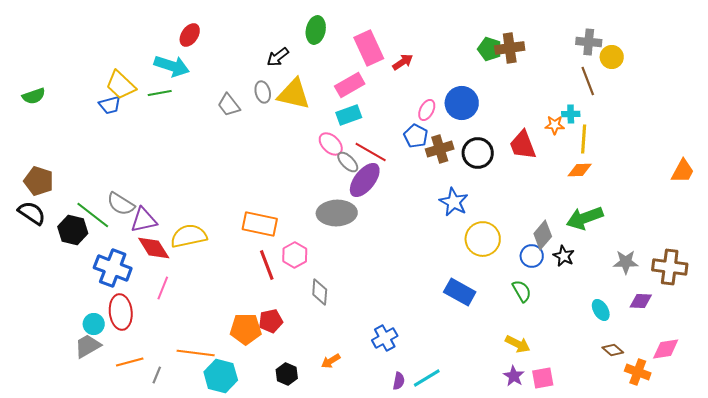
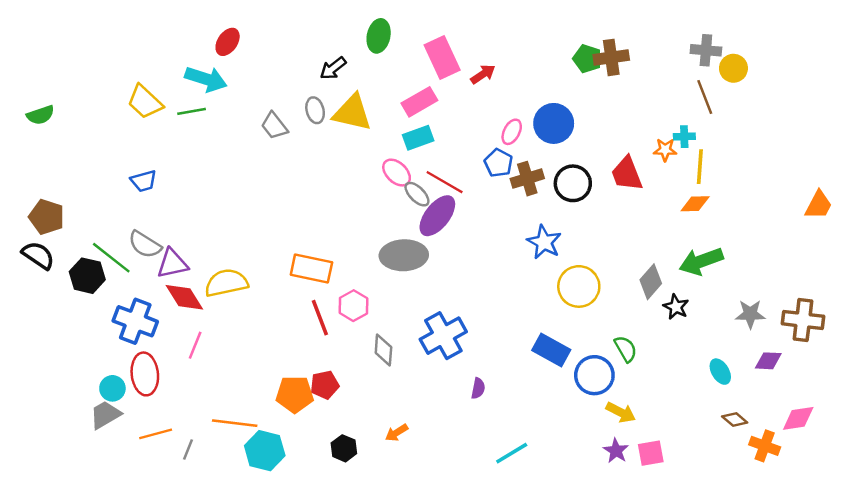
blue trapezoid: (110, 105) -> (144, 181), moved
blue circle: (532, 256) -> (594, 375), moved, size x1.4
blue cross: (385, 338) -> (443, 336), moved, size x1.5
purple semicircle: (399, 381) -> (478, 388), moved

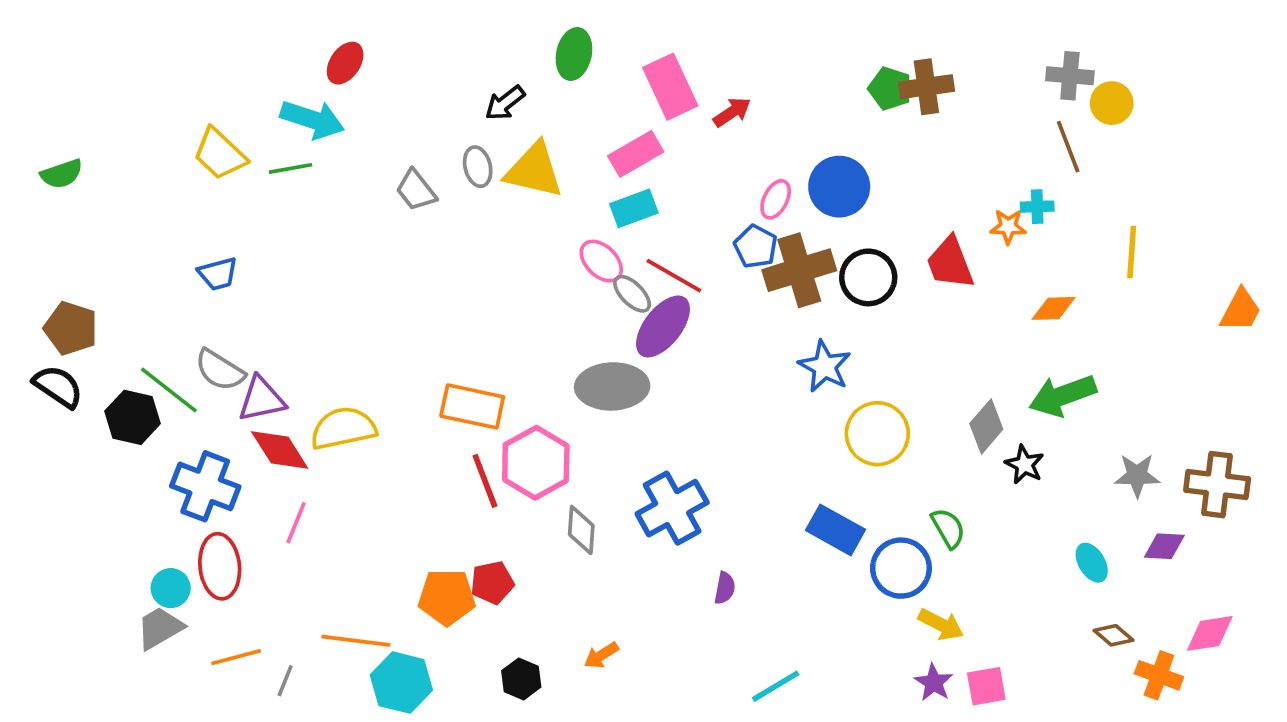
yellow line: (700, 167) -> (1132, 252), moved
brown cross: (527, 179) -> (799, 270), size x1.4
pink hexagon: (353, 306) -> (536, 463), size x1.5

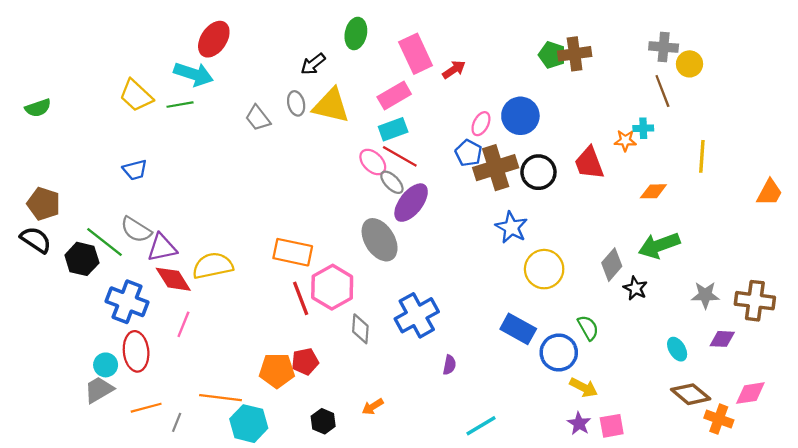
red ellipse: (345, 63) -> (214, 39), size x1.4
red line: (674, 276) -> (400, 156), moved
gray ellipse: (612, 386) -> (380, 240), turned 60
brown diamond: (1113, 635) -> (691, 394), size x1.6

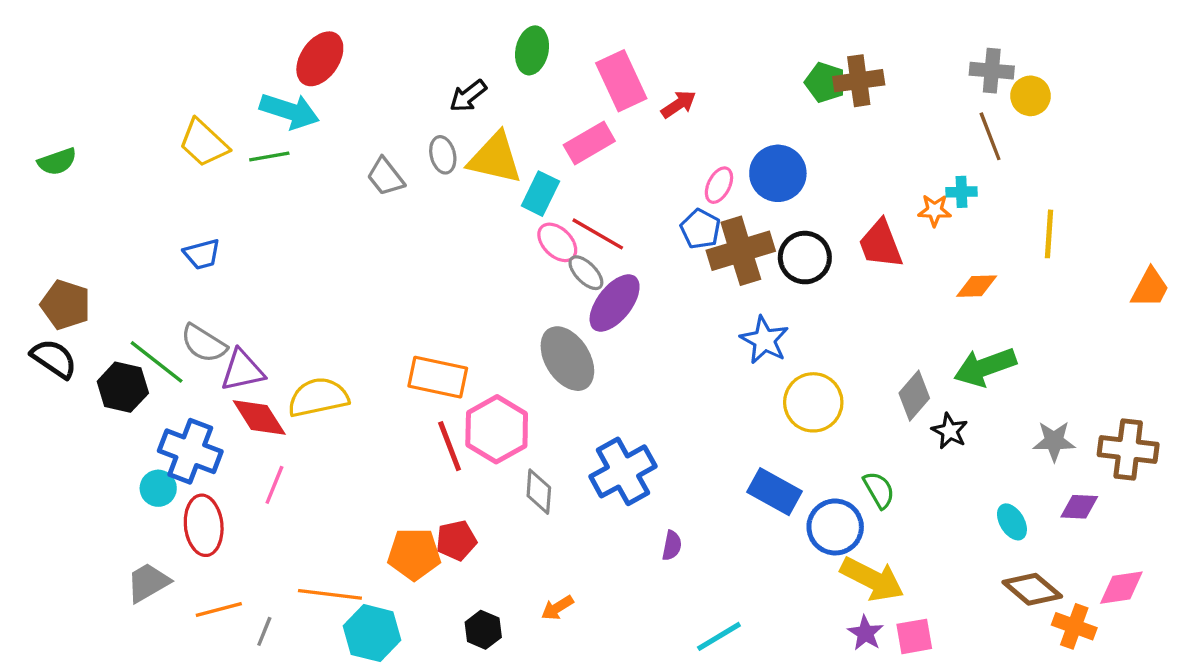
cyan rectangle: (393, 129) -> (540, 194), moved, turned -44
cyan circle: (106, 365) -> (158, 488), moved
yellow arrow: (584, 387) -> (872, 579), size x1.5

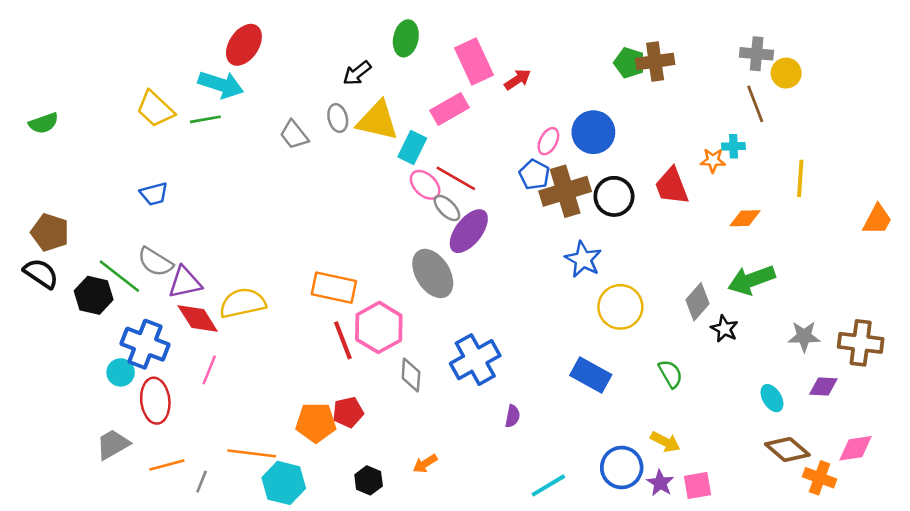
blue circle: (835, 527) -> (622, 467), moved
yellow arrow: (872, 579) -> (665, 442), size x0.6

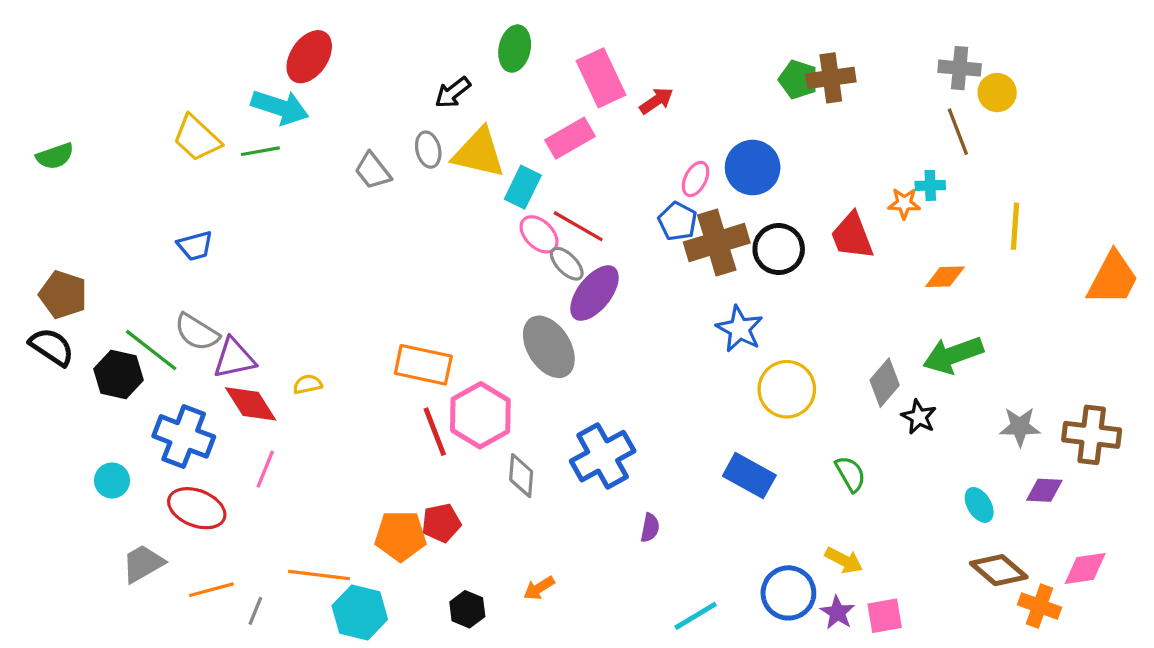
orange trapezoid: (877, 220) -> (1113, 278), size x1.4
yellow semicircle: (243, 303) -> (308, 384), size x0.5
cyan circle: (121, 372) -> (112, 480), moved
red ellipse: (155, 401) -> (197, 508), turned -63

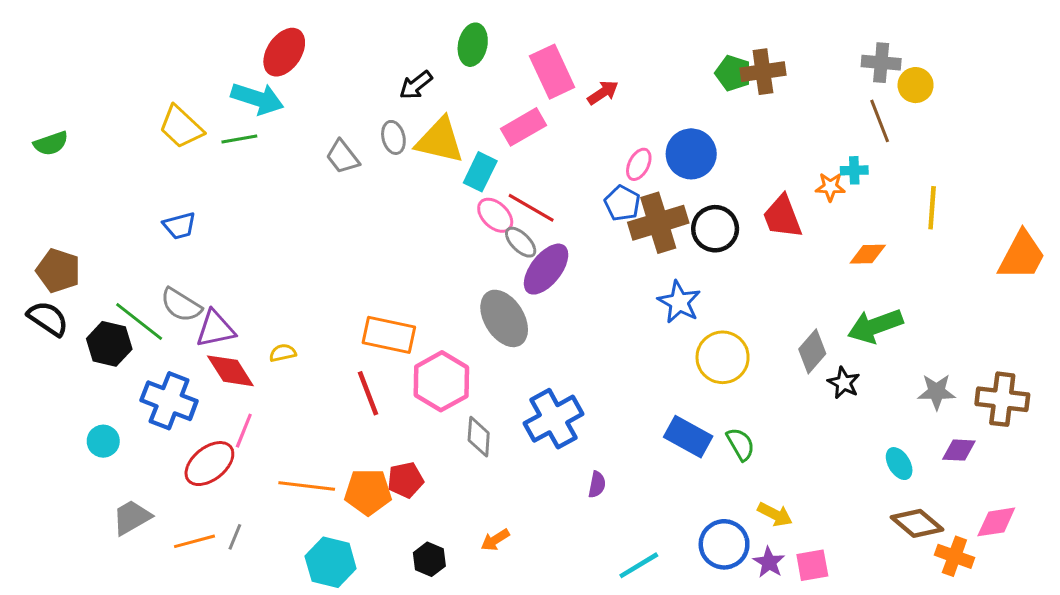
red line: (435, 432) -> (368, 393), moved
green semicircle: (850, 474) -> (741, 444), moved
red ellipse: (197, 508) -> (209, 464), moved, turned -60
orange line: (319, 575) -> (307, 486), moved
gray line: (255, 611) -> (235, 537), moved

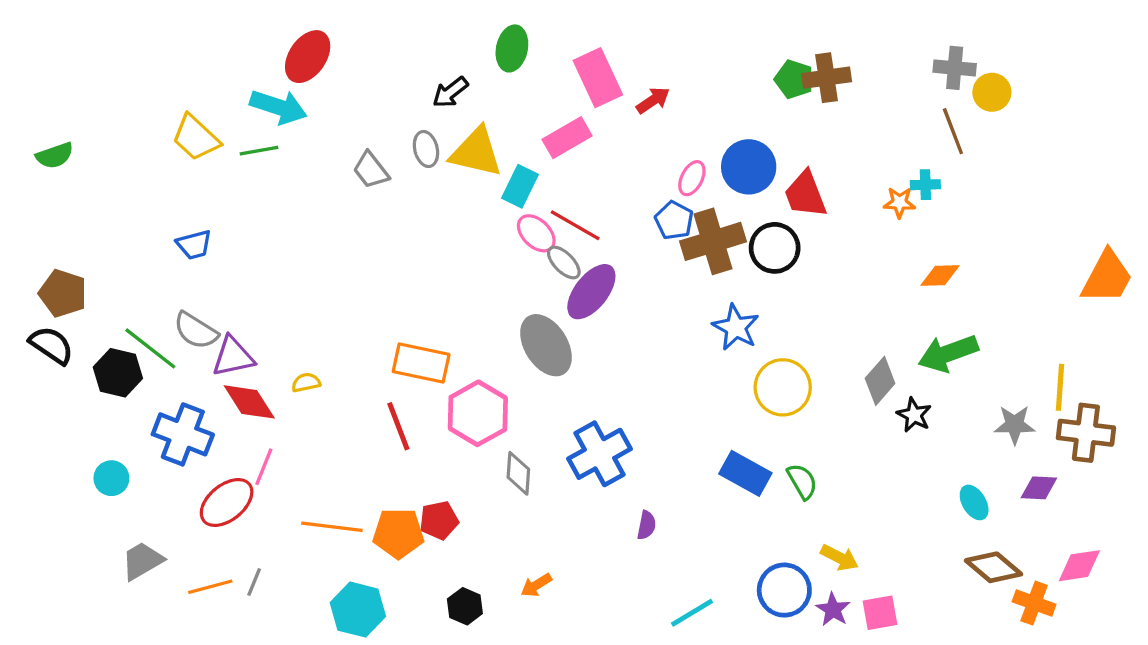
yellow line: (932, 208) -> (1060, 387), moved
red trapezoid: (782, 217) -> (805, 194), moved

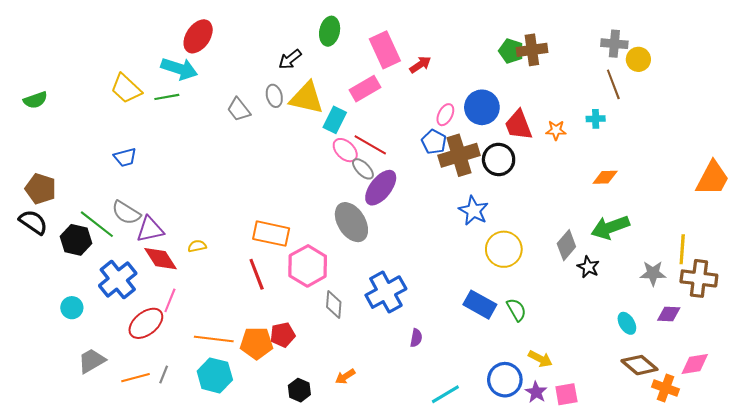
orange star: (899, 203) -> (556, 130), moved
blue cross: (183, 434) -> (118, 279), turned 30
cyan hexagon: (358, 610) -> (215, 375), moved

